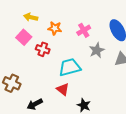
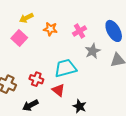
yellow arrow: (31, 17) -> (26, 18), turned -40
red cross: (43, 49) -> (36, 79), moved

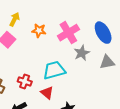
yellow arrow: (26, 18) -> (14, 19), turned 144
pink cross: (80, 31) -> (68, 33), size x1.5

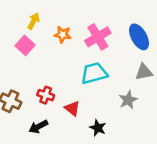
gray star: (82, 53) -> (128, 100), moved
cyan trapezoid: (54, 70) -> (94, 73), moved

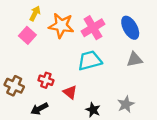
orange star: (63, 34) -> (61, 26), size x1.6
gray star: (128, 100) -> (126, 104), moved

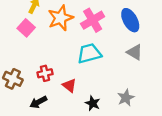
orange star: (61, 26) -> (60, 18), turned -30
gray triangle: (135, 59) -> (135, 52), turned 42
red cross: (46, 80) -> (45, 73), turned -32

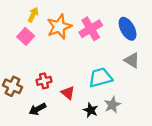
cyan trapezoid: (89, 53) -> (100, 78), moved
gray star: (126, 98) -> (112, 105), moved

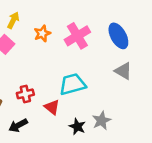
orange star: (59, 27) -> (42, 34), size x0.6
cyan trapezoid: (100, 78) -> (72, 84), moved

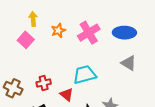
yellow arrow: (13, 20) -> (33, 19), turned -32
blue ellipse: (118, 36) -> (124, 33), turned -60

